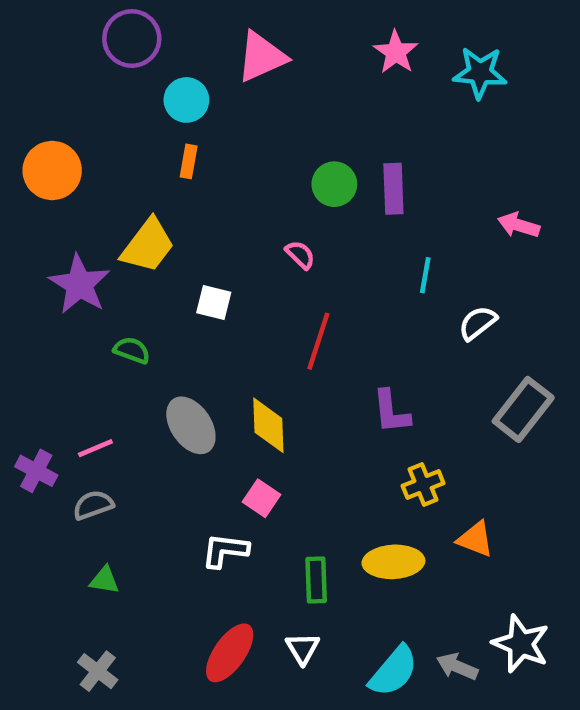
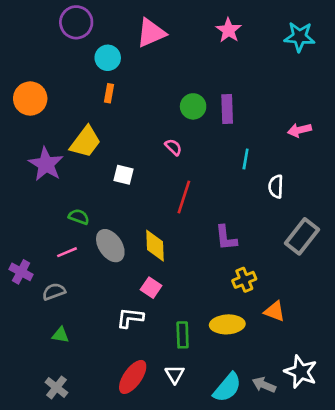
cyan star: (480, 73) -> (299, 37), moved
pink arrow: (519, 225) -> (299, 130), turned -30
white semicircle: (478, 323) -> (276, 187), turned -50
green semicircle: (132, 350) -> (79, 217), moved
pink line: (95, 448) -> (67, 252), moved

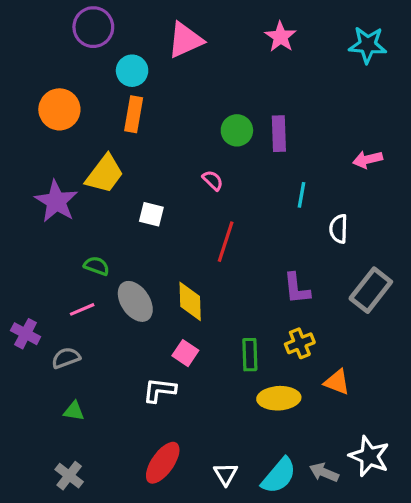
orange rectangle: (109, 93) -> (134, 114), size x1.5
orange circle: (30, 99) -> (59, 109), moved
purple L-shape: (226, 238) -> (297, 288), moved
green rectangle: (183, 335) -> (250, 355), moved
white triangle: (175, 374) -> (226, 474), moved

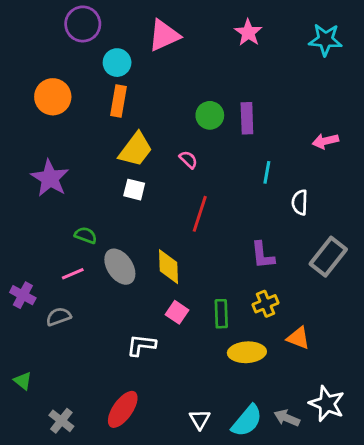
yellow trapezoid: (105, 174) -> (136, 150), moved
pink square: (185, 353) -> (177, 312), moved
green triangle: (74, 411) -> (23, 381), moved, turned 30
red ellipse: (163, 463) -> (123, 409), moved

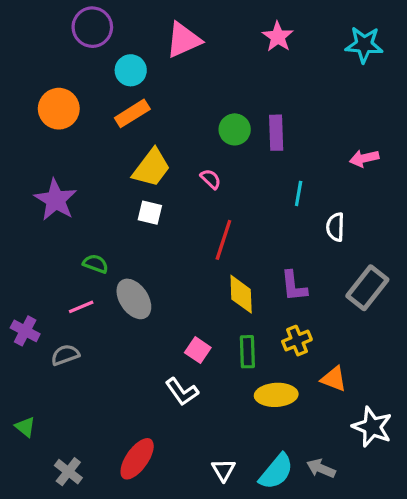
orange rectangle: (118, 101) -> (132, 113), turned 48
yellow diamond: (168, 267) -> (241, 294), moved
white L-shape: (141, 345) -> (182, 392), moved, turned -132
white star: (327, 404) -> (372, 427), moved

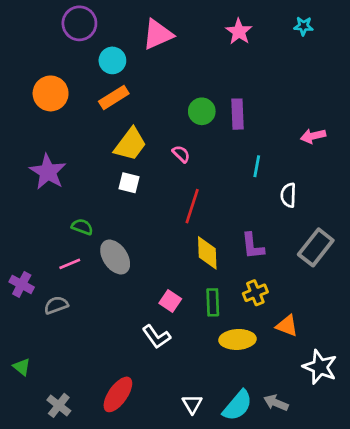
cyan star: (364, 45) -> (303, 26), moved, size x0.6

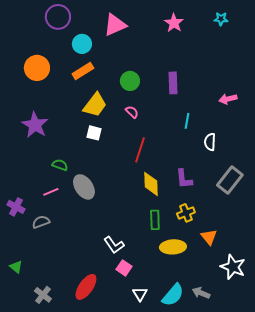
green circle: (202, 111) -> (130, 81), moved
pink square: (170, 301) -> (124, 268), moved
orange triangle: (287, 326) -> (209, 237), turned 30

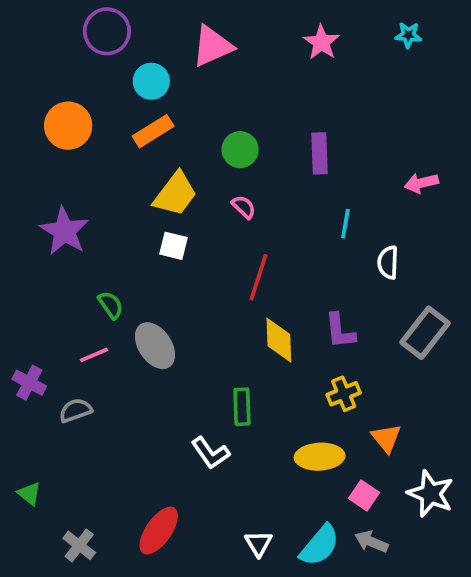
green semicircle: (60, 165) -> (111, 305), turned 35
green rectangle: (155, 220) -> (242, 407), moved
pink square: (124, 268) -> (364, 495), moved

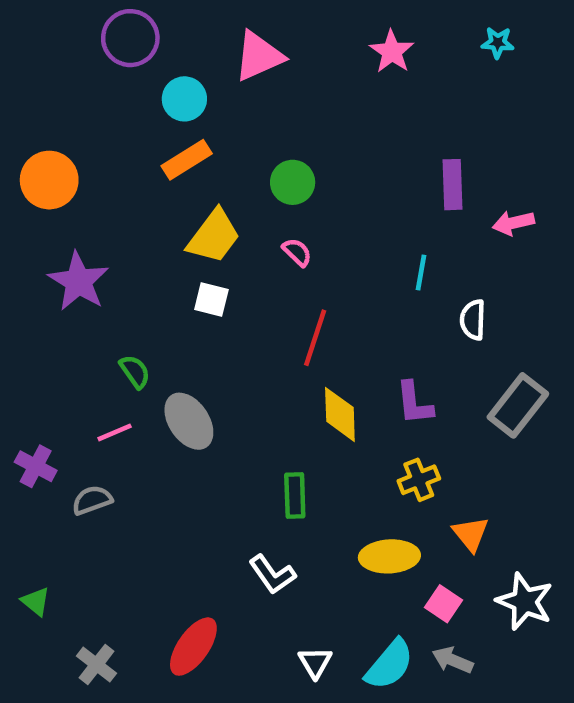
orange circle: (68, 126) -> (49, 180), moved
purple rectangle: (320, 153) -> (453, 185), moved
white L-shape: (210, 453) -> (272, 574), moved

